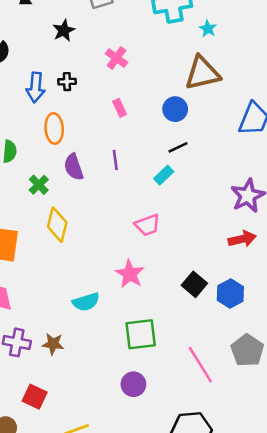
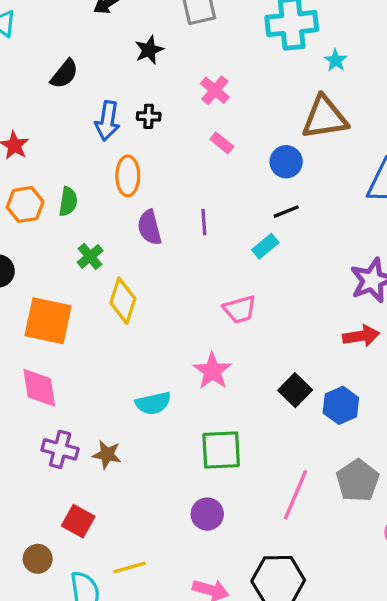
pink rectangle: (120, 108) -> (222, 143), moved, turned -30
green cross: (39, 185) -> (90, 256), moved
pink line: (200, 365) -> (296, 495), turned 51

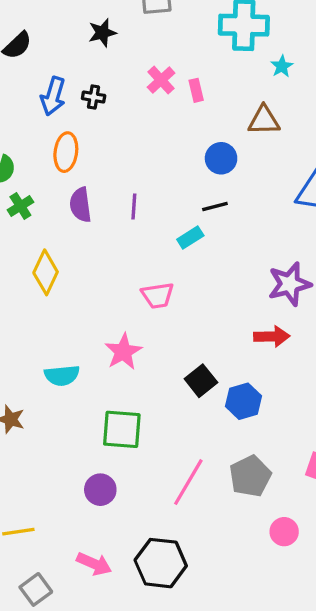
brown triangle: (325, 118) -> (264, 120), size x0.7
pink rectangle: (222, 143) -> (196, 90), moved, turned 30
green cross: (90, 256) -> (20, 206), moved

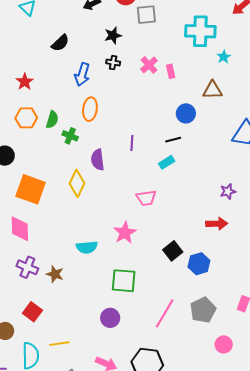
black cross: (94, 97) -> (113, 63), moved
purple semicircle: (80, 205) -> (98, 160), moved
green cross: (20, 206) -> (70, 136), moved, turned -35
black line: (215, 207) -> (173, 140), moved
purple star: (290, 284) -> (228, 191), size x0.6

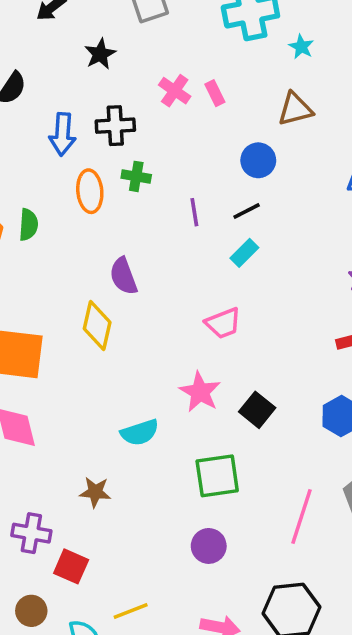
black cross: (113, 63) -> (115, 126), moved, size x1.5
green cross: (70, 136) -> (136, 176), moved
purple line: (132, 143) -> (194, 212), moved
black square: (173, 251) -> (257, 410), moved
purple cross: (27, 267) -> (31, 533), moved

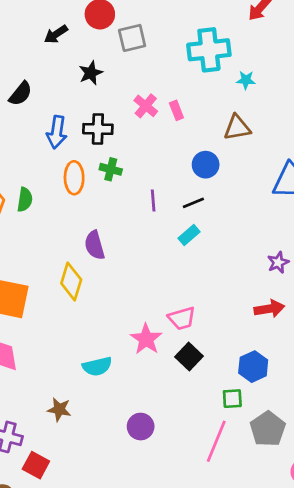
cyan star: (301, 47) -> (246, 80), turned -30
pink trapezoid: (223, 323) -> (182, 318), moved
green square: (217, 476) -> (232, 399), moved, size x0.6
purple circle: (209, 546) -> (141, 427), moved

